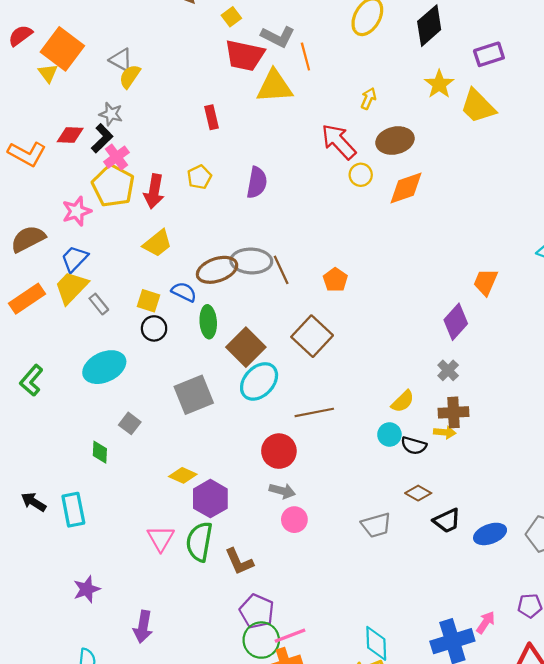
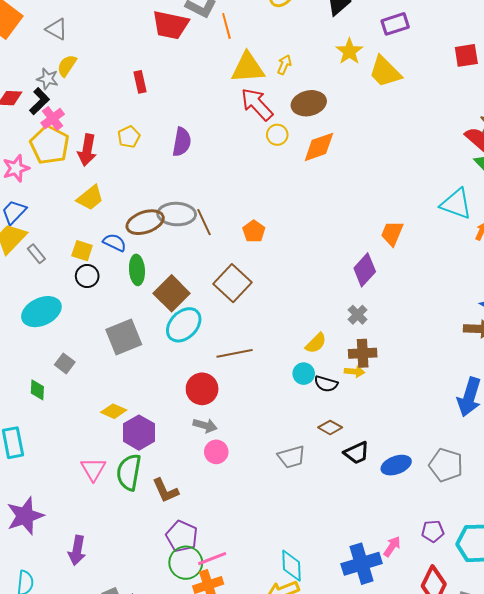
yellow semicircle: (130, 76) -> (67, 66), moved
yellow triangle: (275, 86) -> (248, 68), moved
purple star: (87, 589) -> (25, 516), size x1.5

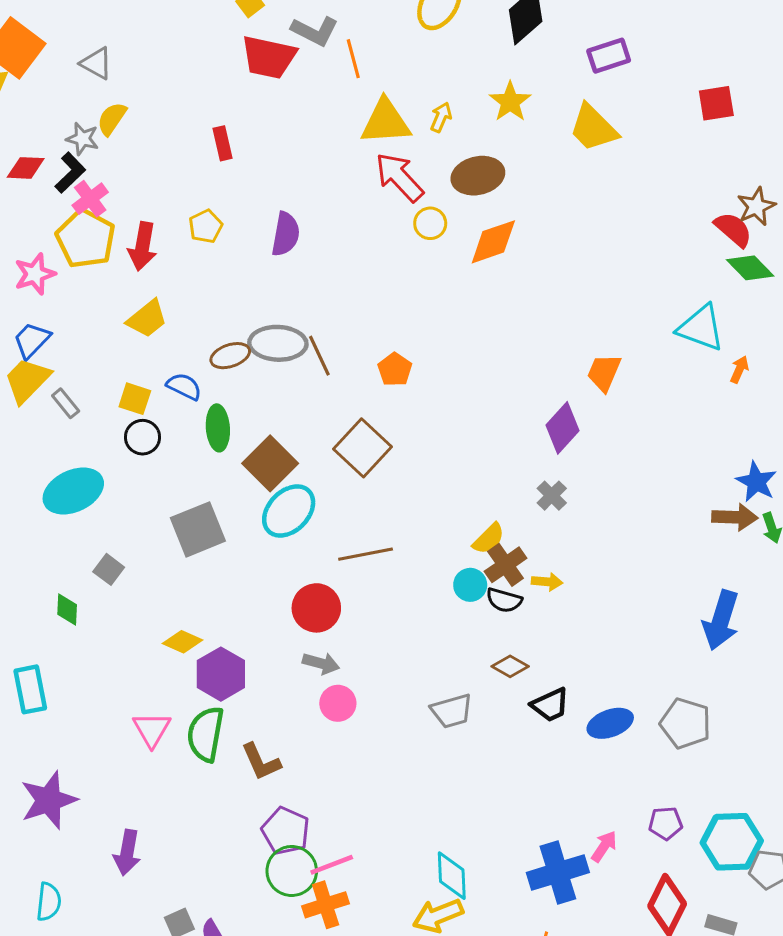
yellow star: (349, 51) -> (510, 102), moved
brown ellipse: (145, 222) -> (230, 356), size x0.7
brown cross: (363, 353) -> (506, 565), moved, turned -32

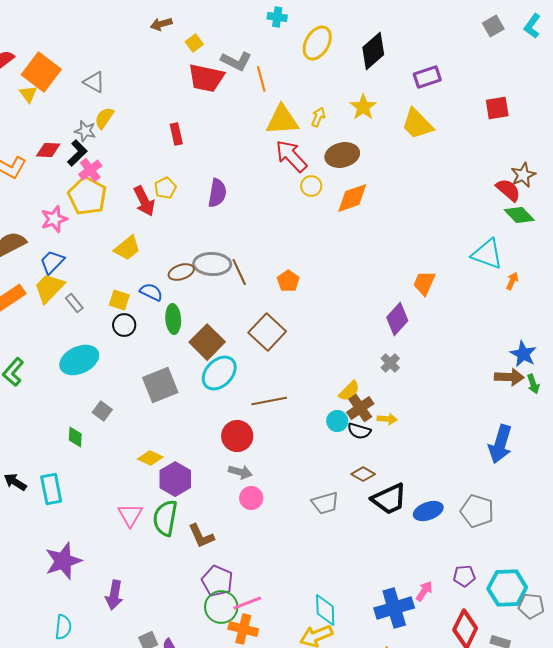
red arrow: (143, 246) -> (144, 201), moved, turned -36
black trapezoid: (550, 705) -> (389, 499), size x1.4
orange cross: (326, 905) -> (243, 629), turned 32

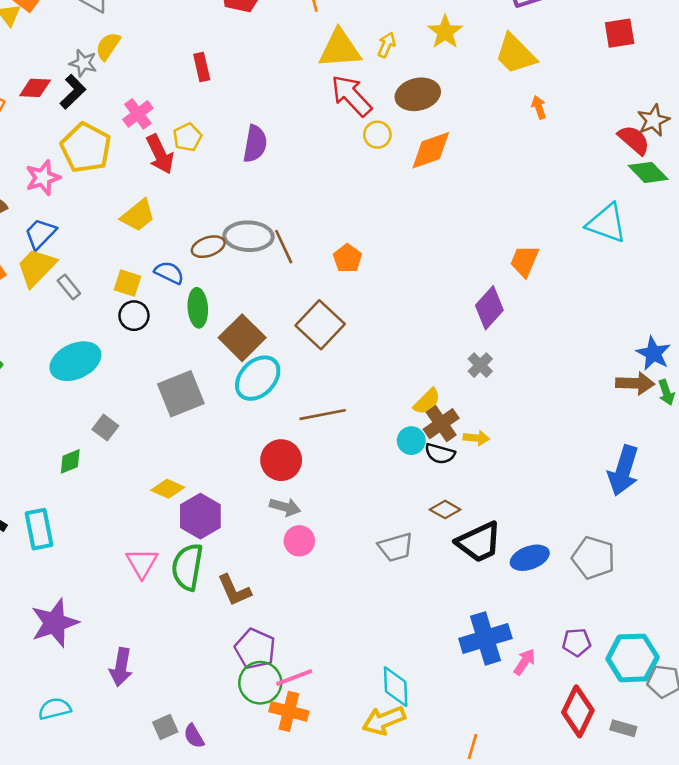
pink cross: (90, 170) -> (138, 114), moved
orange arrow: (512, 281) -> (539, 107), moved, turned -42
green diamond: (75, 437) -> (70, 461), turned 65
blue cross: (394, 608) -> (485, 638), moved
cyan semicircle: (63, 627) -> (55, 709), turned -110

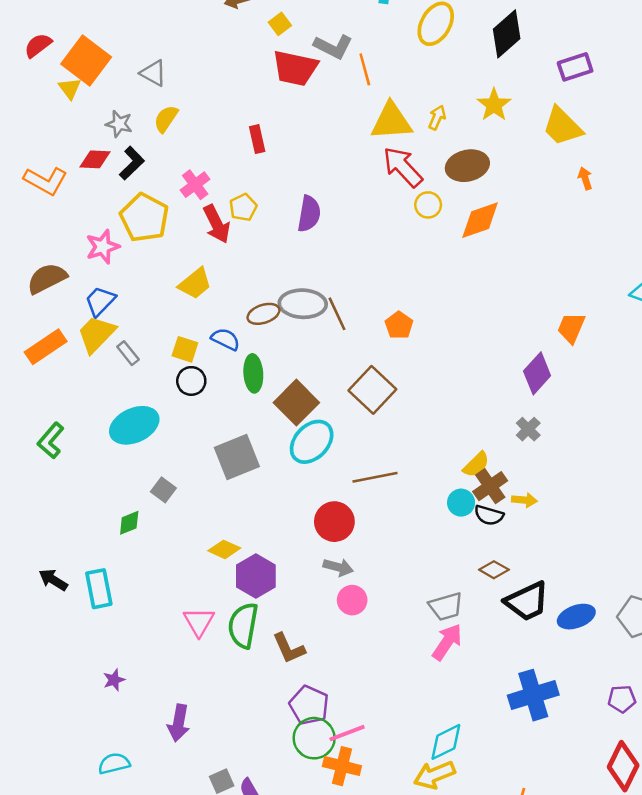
gray star: (83, 63) -> (119, 124), moved
purple star: (55, 623) -> (114, 680), size x0.5
pink arrow: (524, 662) -> (447, 642), moved, size x1.4
cyan diamond: (396, 687) -> (446, 742), turned 66

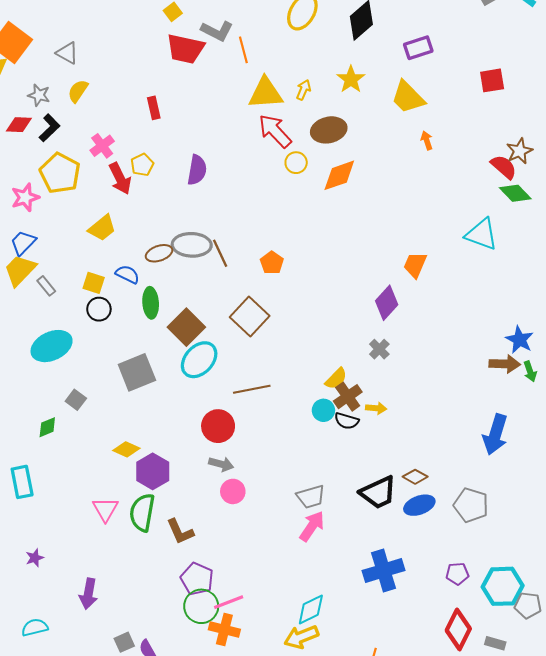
brown diamond: (494, 570) -> (415, 477), moved

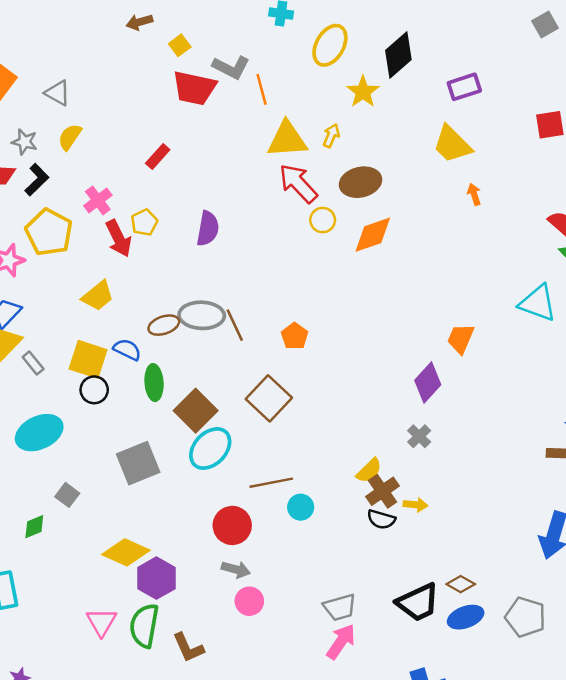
yellow star: (351, 79) -> (363, 92), moved
red rectangle: (154, 108) -> (158, 156), turned 55
yellow square: (94, 283) -> (88, 359), size x1.5
cyan circle: (323, 410) -> (301, 507), moved
yellow diamond: (126, 449) -> (126, 552), size x1.5

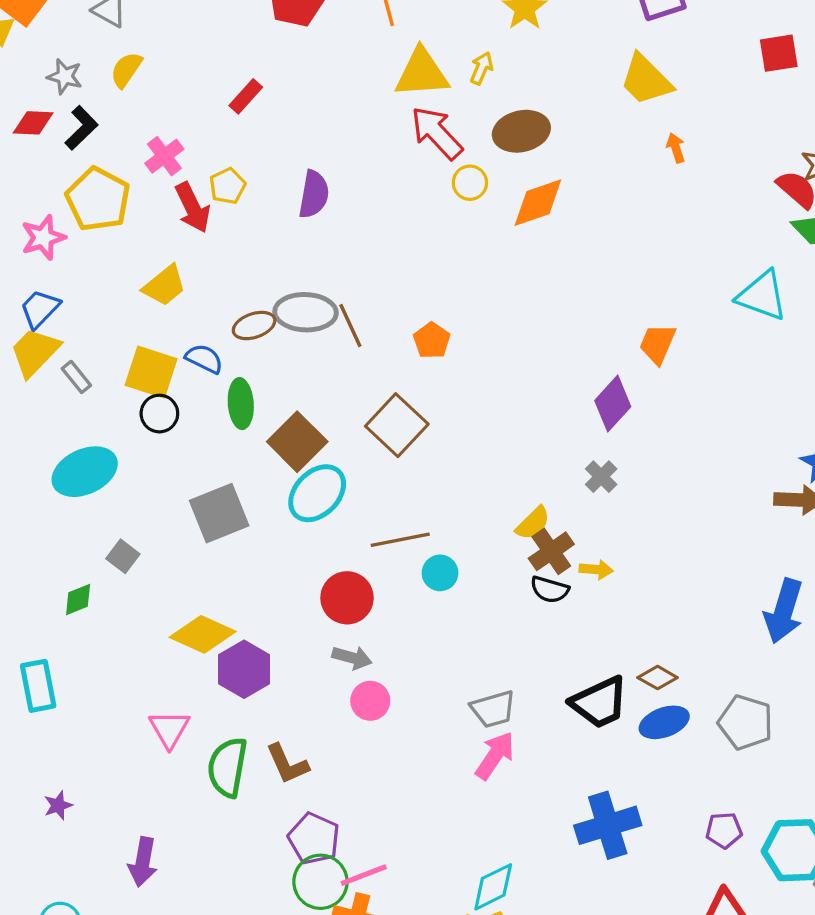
green semicircle: (144, 626) -> (227, 767), moved

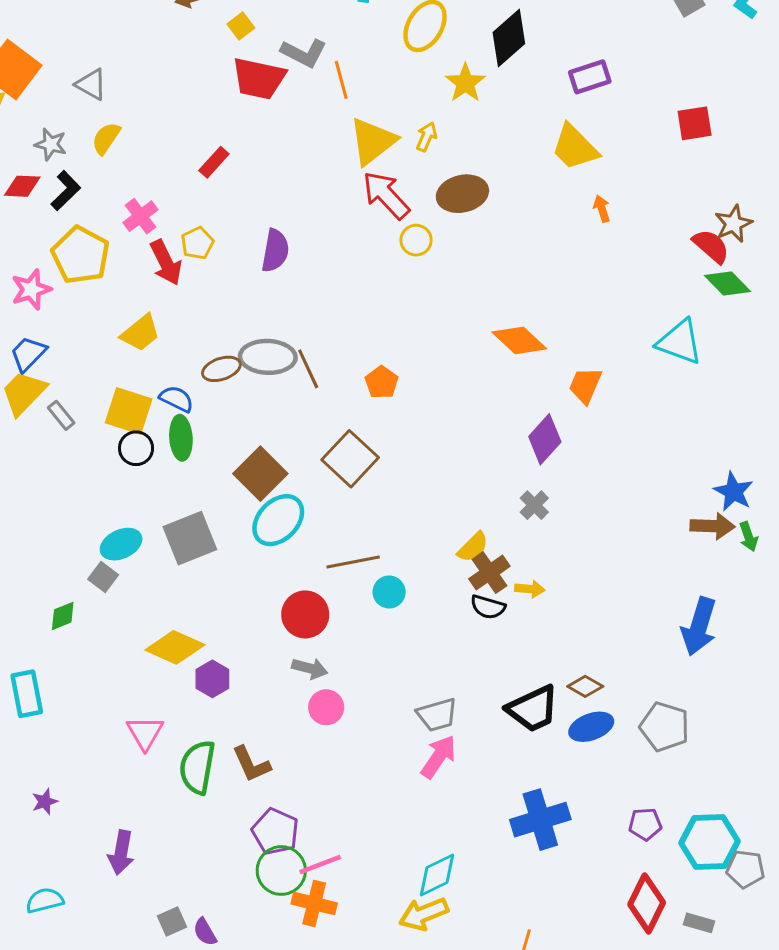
yellow triangle: (422, 73) -> (373, 141), turned -34
orange diamond: (538, 203) -> (519, 340), moved, turned 62
green ellipse: (241, 404) -> (181, 438), moved
cyan ellipse: (85, 472) -> (121, 544), moved, size x0.7
purple hexagon: (244, 669) -> (212, 679), size x0.7

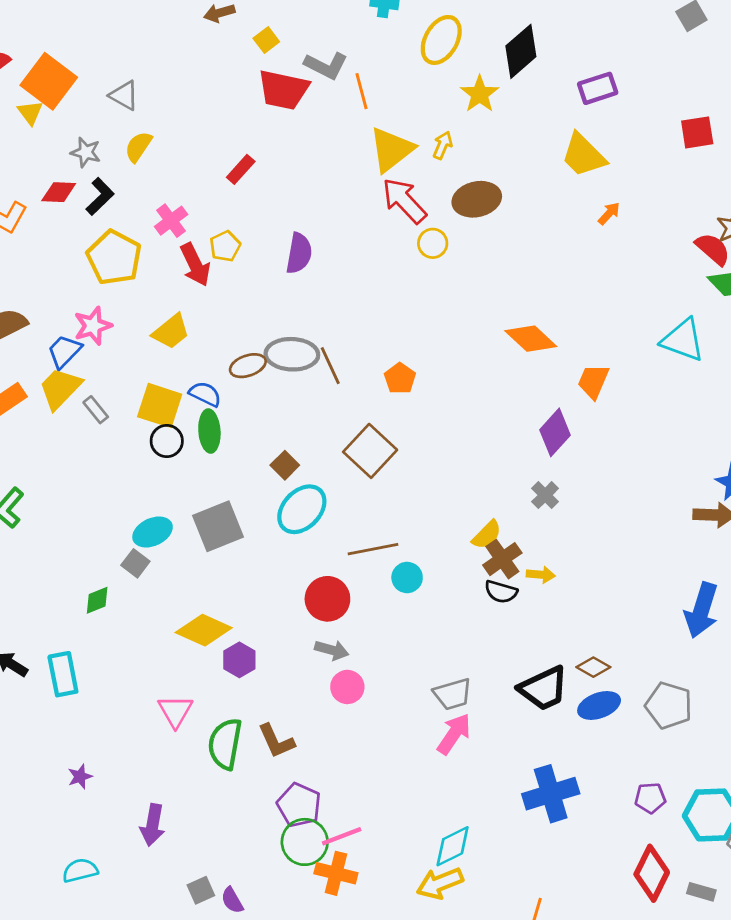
orange arrow: (602, 209) -> (609, 213), turned 60
pink star: (31, 290) -> (93, 326), moved
brown square: (260, 474) -> (285, 465), size x0.6

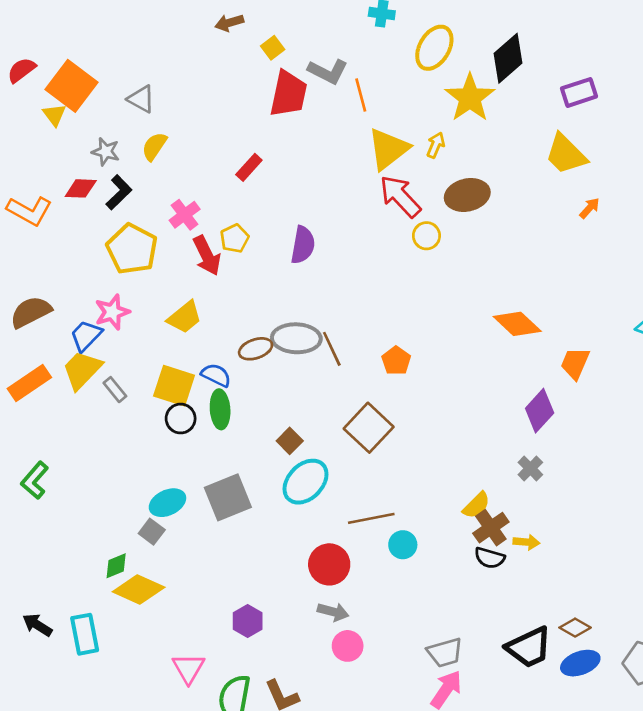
red trapezoid: (283, 90) -> (288, 94), turned -90
yellow star: (480, 94) -> (470, 98), size x1.4
yellow diamond: (204, 630) -> (139, 589), moved

